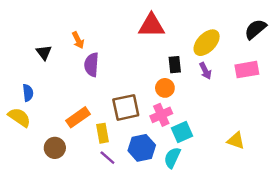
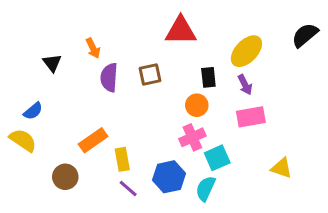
pink rectangle: (247, 70) -> (251, 117), moved
blue semicircle: (28, 93) -> (33, 111), turned 56
brown square: (126, 107) -> (150, 75), moved, size x0.7

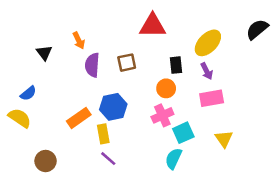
yellow triangle: (282, 168) -> (224, 139), moved, turned 36
brown circle: (65, 177) -> (46, 161), moved
blue hexagon: (169, 177) -> (113, 107), moved

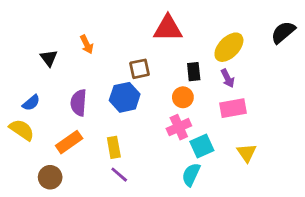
purple semicircle: (92, 65) -> (79, 103), moved
blue hexagon: (113, 107) -> (125, 97), moved
orange rectangle: (79, 118) -> (69, 142), moved

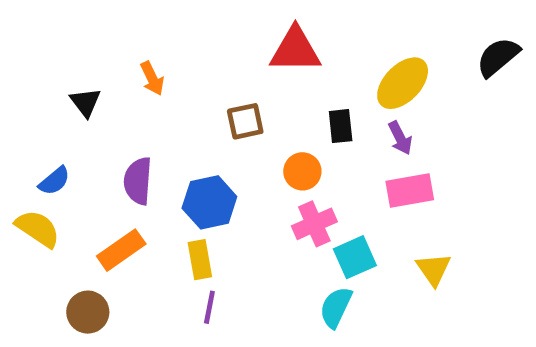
blue hexagon: (125, 97) -> (209, 202), moved
orange circle: (183, 97) -> (302, 171), moved
purple line: (119, 175) -> (209, 307), turned 60

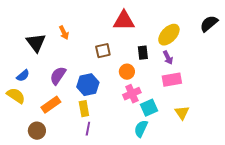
black triangle: (85, 102) -> (36, 43), size x1.5
purple semicircle: (138, 181) -> (58, 76), turned 30

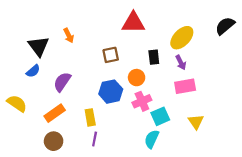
blue semicircle: (23, 76) -> (33, 71), moved
blue hexagon: (88, 85) -> (111, 92), moved
brown circle: (37, 131) -> (54, 141), moved

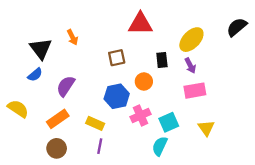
pink cross: (142, 101) -> (140, 115), moved
yellow rectangle: (90, 117) -> (95, 123), turned -56

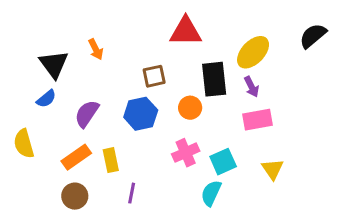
black rectangle: (162, 60) -> (214, 79), size x1.6
blue hexagon: (117, 96) -> (141, 114), moved
yellow semicircle: (18, 109) -> (24, 144), turned -140
yellow rectangle: (95, 123) -> (111, 160), moved, turned 54

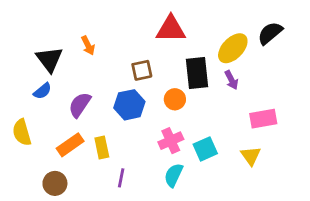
black semicircle: (313, 36) -> (270, 33), moved
pink rectangle: (258, 120) -> (263, 119), moved
cyan semicircle: (211, 193) -> (174, 175), moved
brown circle: (75, 196) -> (55, 183), moved

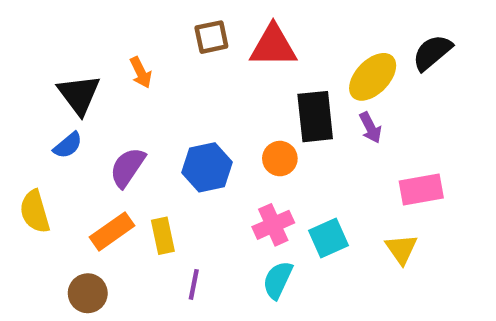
brown square: (142, 70) -> (211, 37), moved

